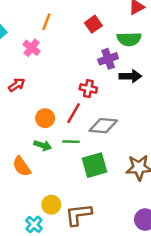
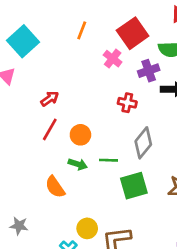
red square: (93, 24) -> (133, 33), size x1.6
pink cross: (31, 48) -> (113, 59), moved
red line: (74, 113) -> (50, 129), moved
gray diamond: (103, 126) -> (143, 143), turned -56

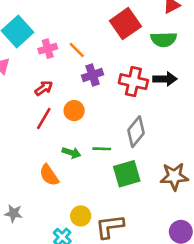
orange line: (82, 30) -> (77, 50), moved, turned -66
pink cross: (113, 59) -> (48, 49), moved, turned 36
purple cross: (149, 71) -> (93, 75), moved
red cross: (127, 103) -> (133, 82), moved, size x1.5
orange circle: (80, 135) -> (74, 111), moved

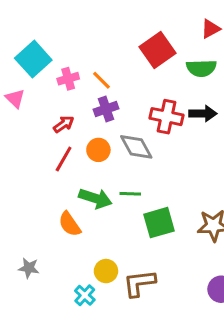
purple cross: (93, 75) -> (106, 109), moved
gray diamond: (136, 132) -> (136, 147), moved, turned -68
green arrow: (71, 153) -> (95, 198), size x1.5

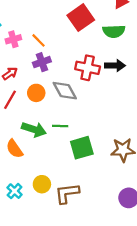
cyan cross: (85, 295) -> (15, 191), moved

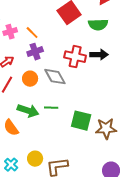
green square: (82, 148) -> (81, 121), moved, turned 30

